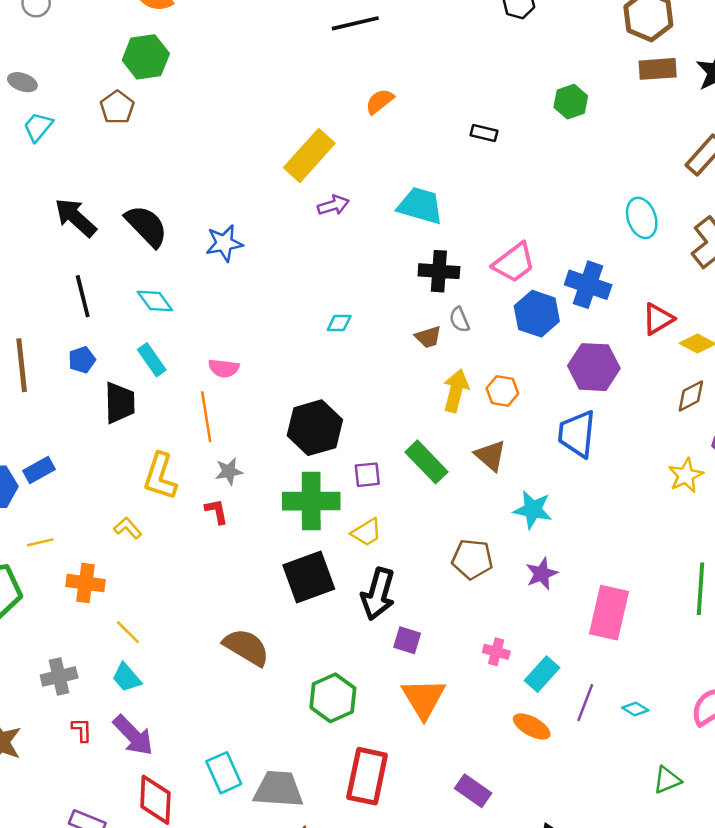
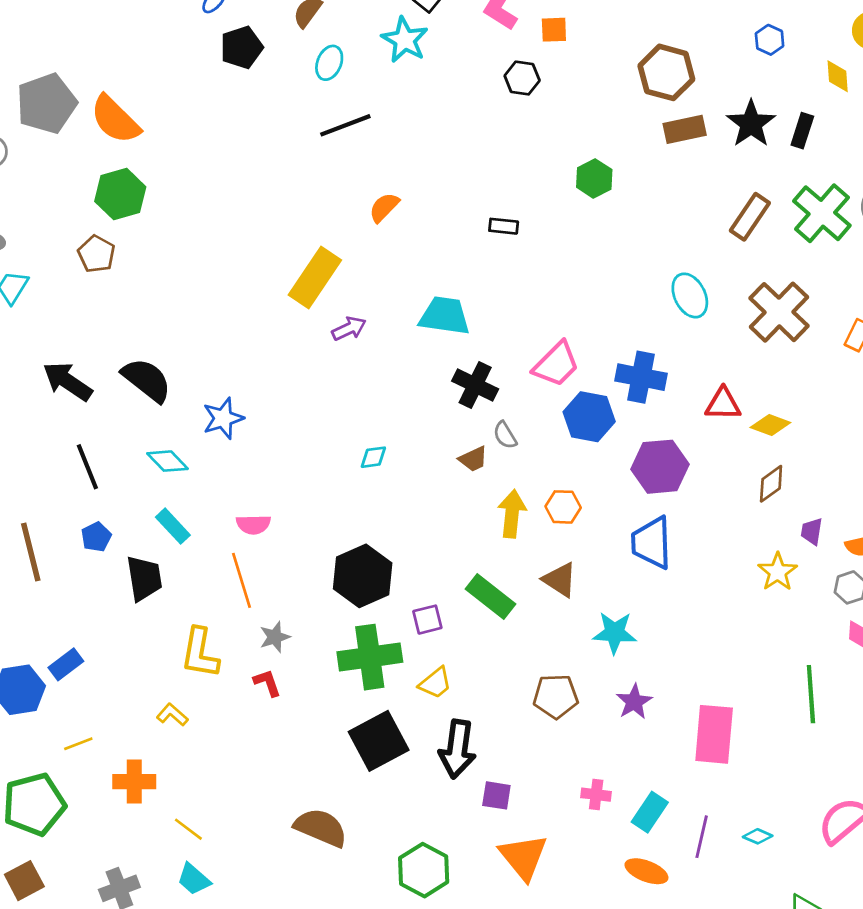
blue star: (224, 243) -> (223, 418), moved
black cross: (439, 271) -> (475, 385), turned 30
red triangle: (658, 319) -> (723, 404), turned 40

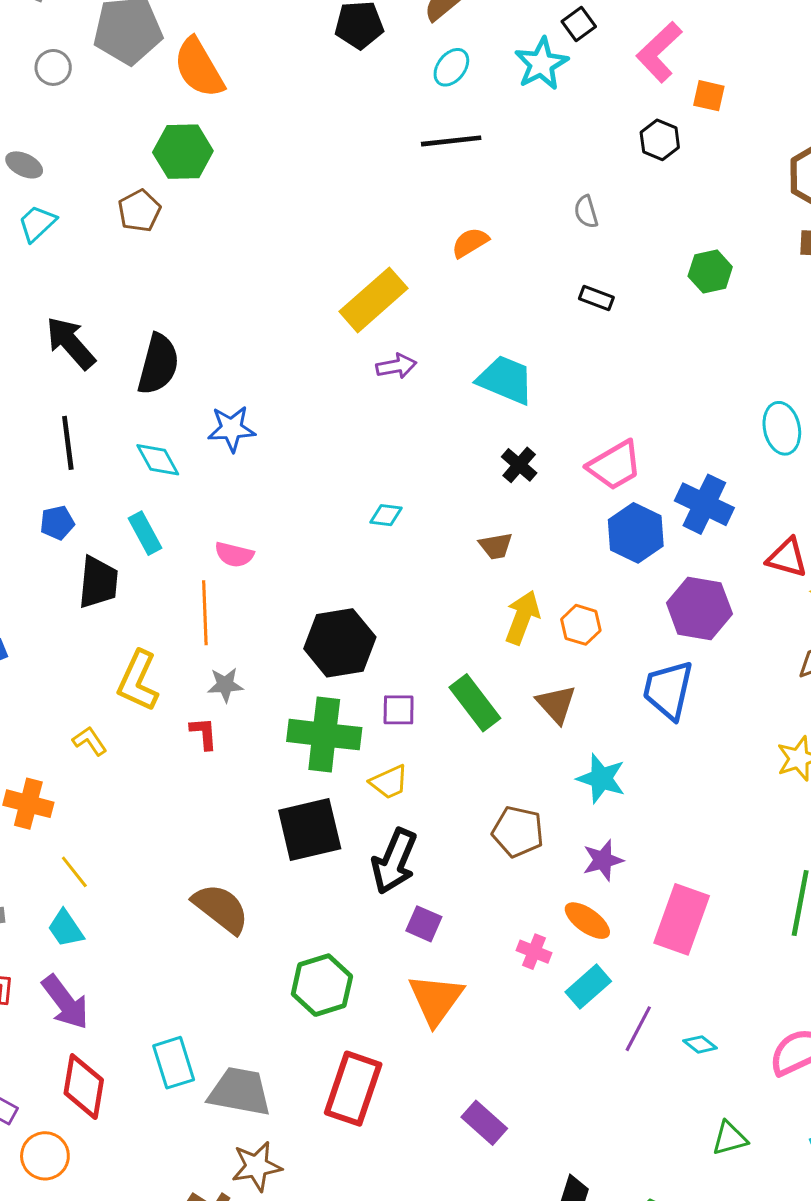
black semicircle: (147, 380) -> (158, 364), turned 52
black cross: (475, 385) -> (519, 465), size x0.7
gray semicircle: (505, 435) -> (586, 212), moved
orange ellipse: (646, 871) -> (587, 921), moved

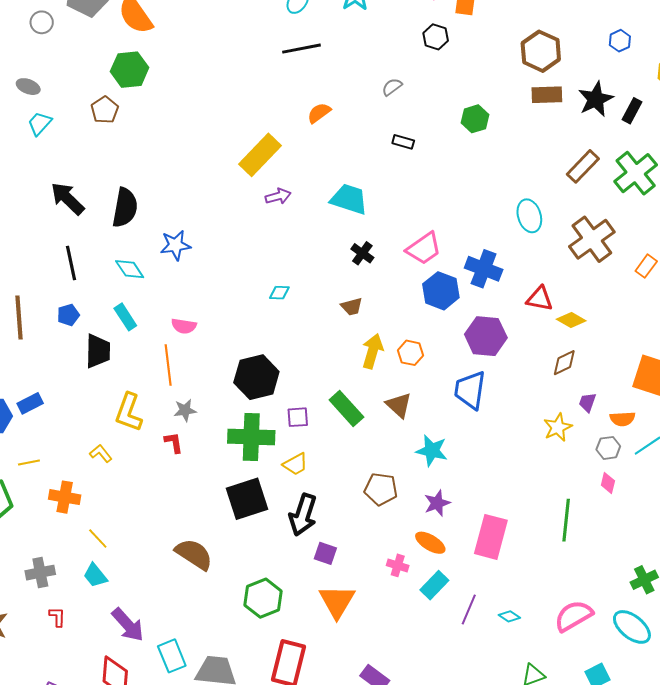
gray semicircle: (586, 212) -> (392, 87), turned 75
purple arrow: (65, 1002) -> (128, 625), moved

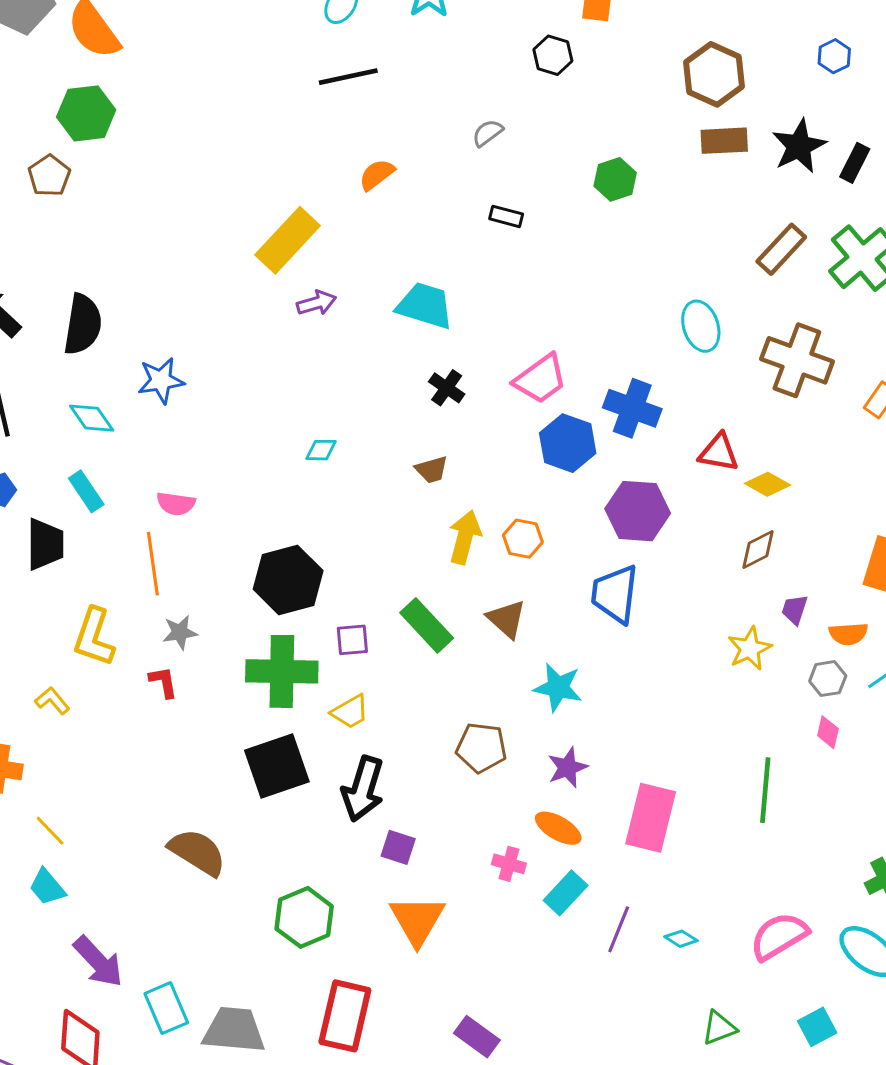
brown cross: (592, 239) -> (797, 360), turned -33

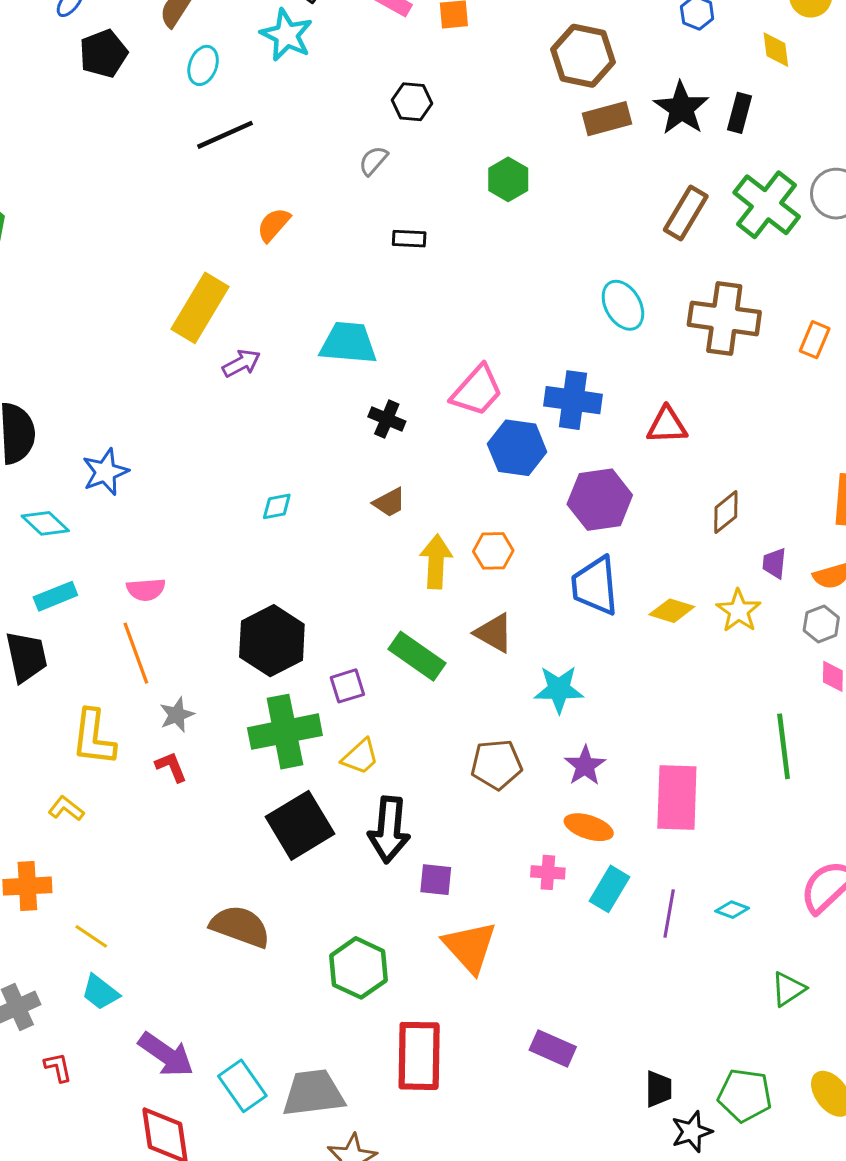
black hexagon: (553, 55) -> (412, 102), moved
yellow diamond: (768, 484) -> (672, 611), moved
cyan rectangle: (86, 491) -> (55, 596), turned -66

